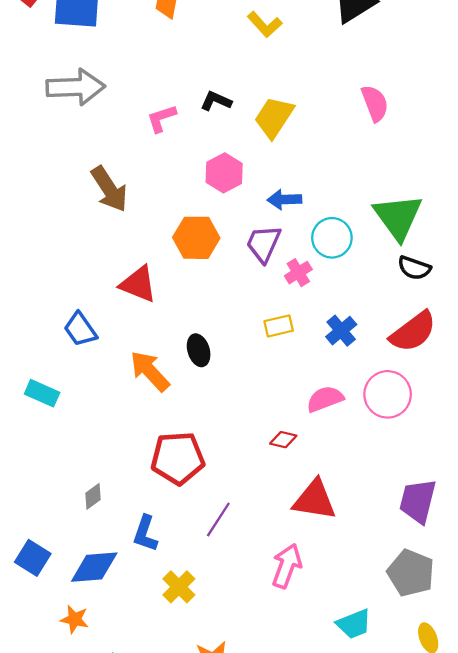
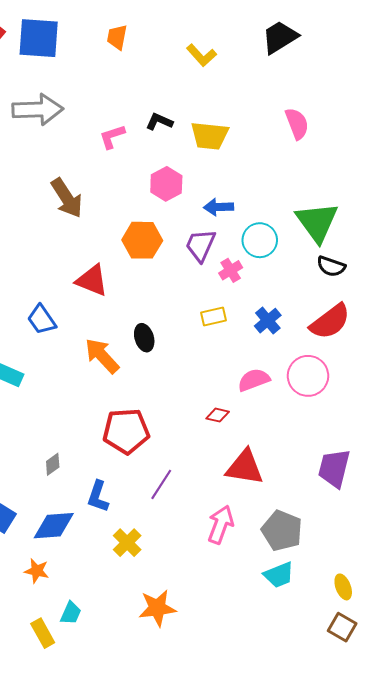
yellow trapezoid: (274, 117) -> (210, 136), turned -117
gray pentagon: (411, 573) -> (282, 531), moved

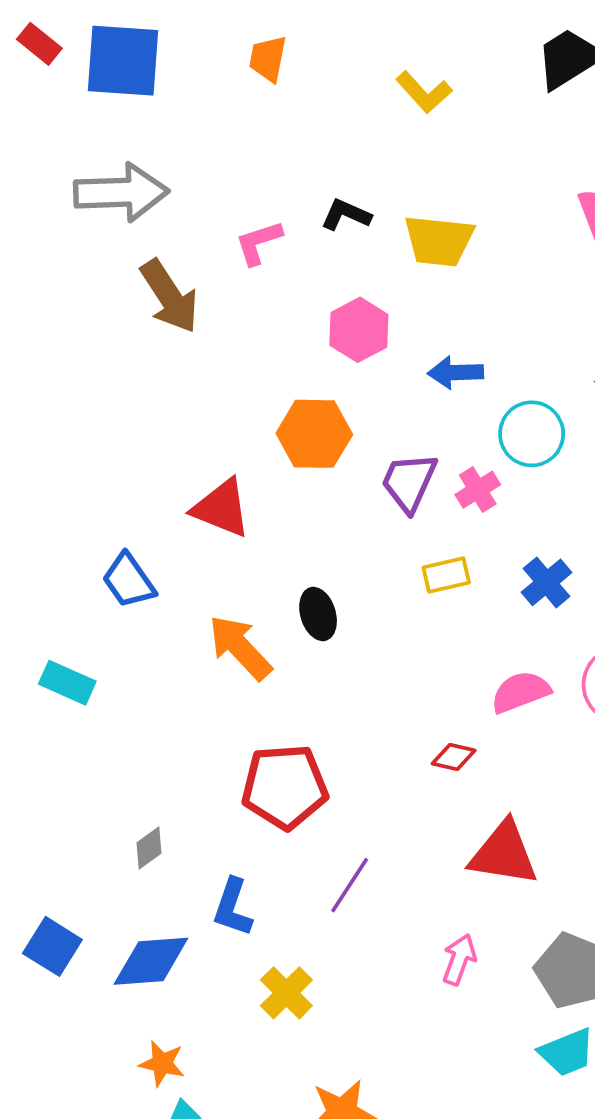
brown arrow: (67, 198) -> (169, 296), moved
purple trapezoid: (200, 245) -> (409, 482), moved
pink arrow: (221, 525) -> (459, 959), size x0.7
orange star: (37, 571) -> (162, 1063), moved

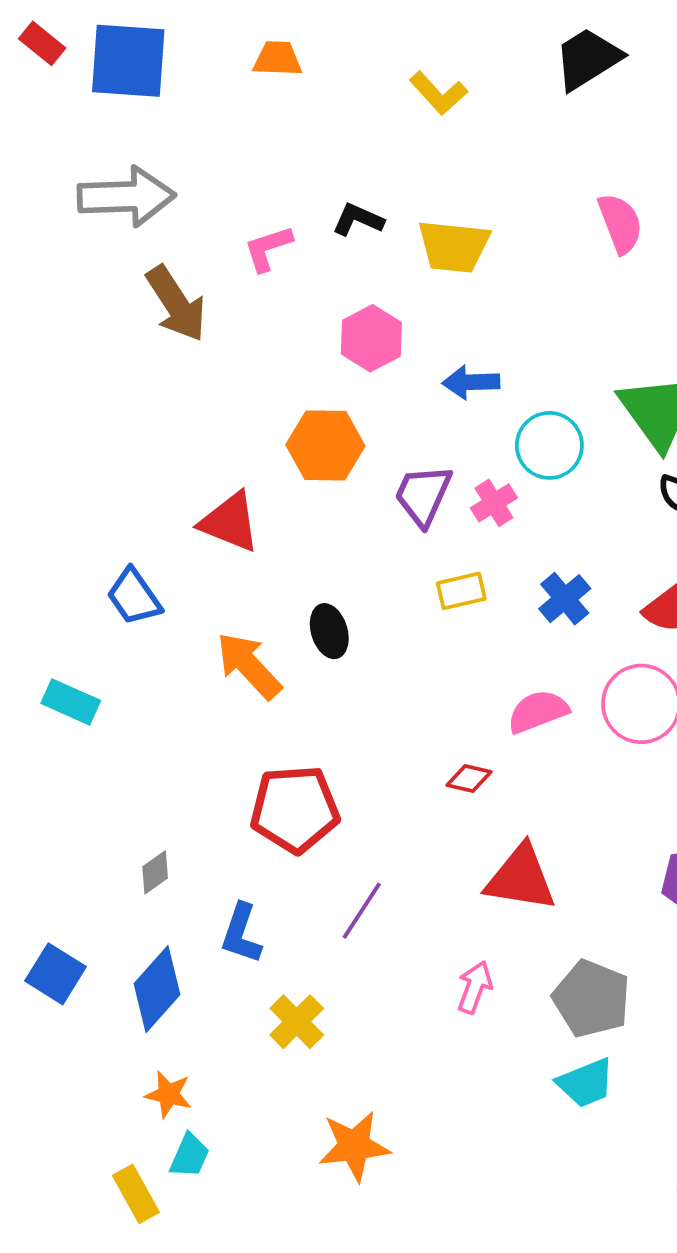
orange trapezoid: (268, 59) -> (278, 59), turned 81
blue diamond: (151, 961) -> (157, 989), turned -44

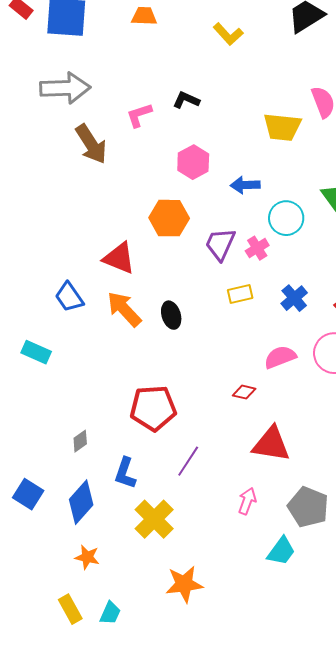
yellow trapezoid: (454, 246) -> (282, 127), moved
orange arrow: (249, 666) -> (124, 309), moved
yellow cross: (297, 1022) -> (154, 519), size x1.4
cyan trapezoid: (586, 1083) -> (281, 551), moved, turned -32
cyan trapezoid: (190, 1156) -> (110, 613), moved

